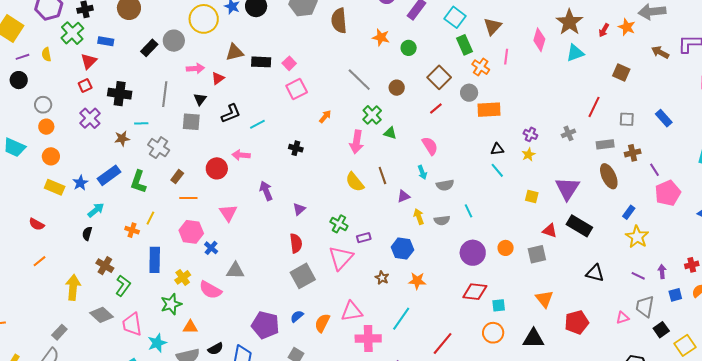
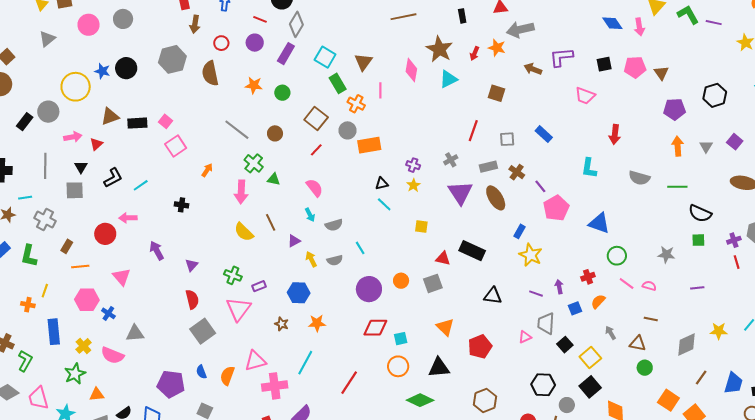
brown cross: (633, 153) -> (517, 172), turned -35
purple triangle: (567, 189) -> (460, 193), moved
blue semicircle: (297, 316) -> (201, 372), turned -64

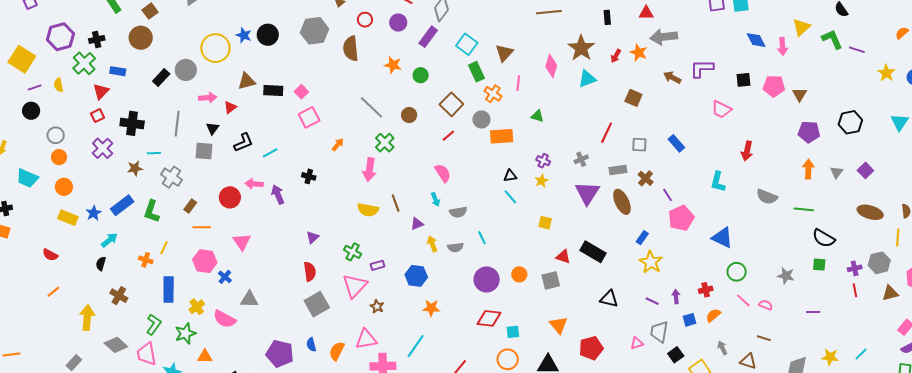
green triangle: (274, 179) -> (537, 116), moved
yellow semicircle: (244, 232) -> (368, 210), turned -40
purple arrow: (157, 251) -> (278, 194), moved
brown star: (282, 324) -> (377, 306), moved
green L-shape: (25, 361) -> (154, 324), moved

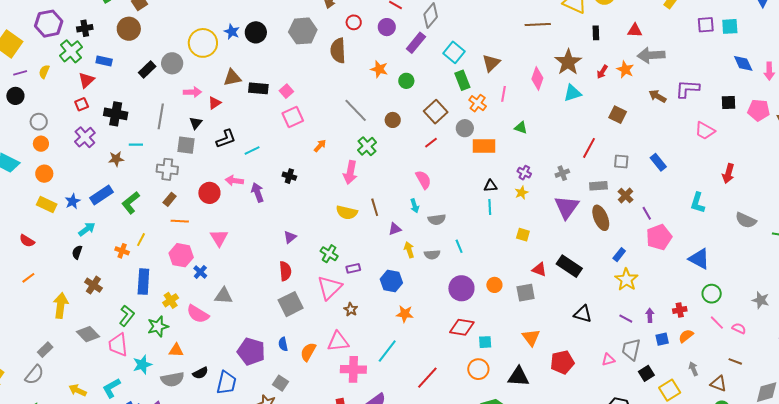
yellow semicircle: (58, 85) -> (44, 72), turned 32
gray cross: (171, 177) -> (167, 169), moved, turned -30
cyan line: (510, 197) -> (490, 207), turned 35
green L-shape: (152, 211) -> (131, 203), turned 30

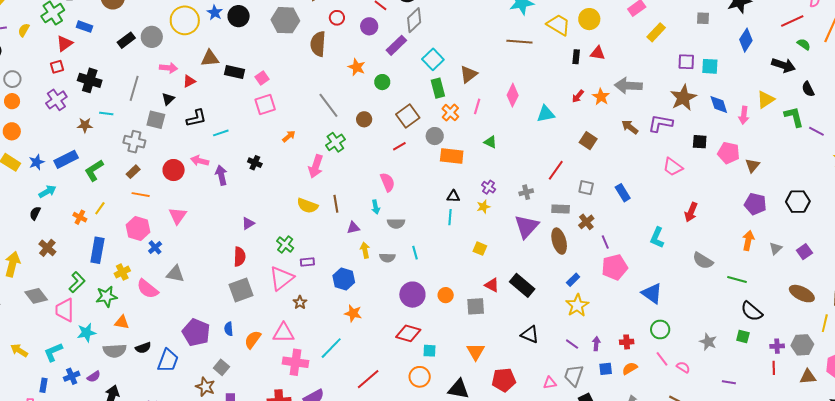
red triangle: (635, 30) -> (598, 53), moved
brown star: (568, 62) -> (683, 98), moved

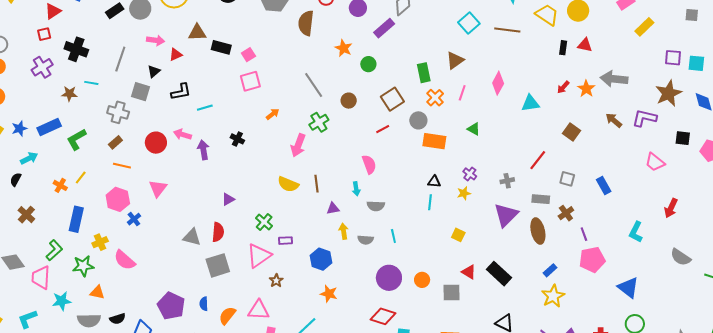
cyan square: (433, 59) -> (469, 23), moved
gray triangle: (175, 274) -> (192, 237), moved

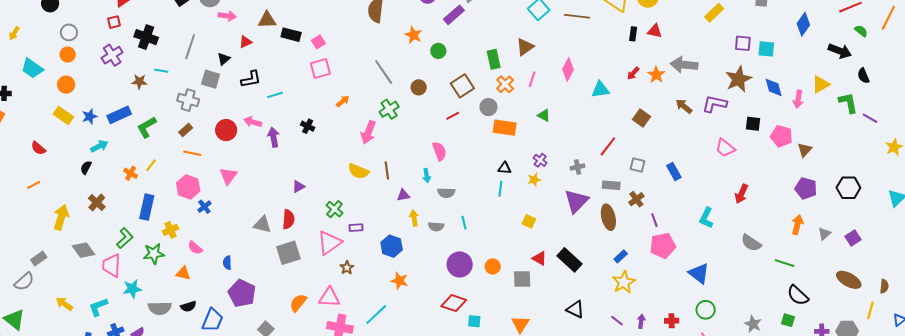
pink arrow: (156, 40) -> (227, 16), moved
pink semicircle: (125, 260) -> (195, 248), size x0.7
orange triangle: (97, 292) -> (183, 273), moved
blue semicircle: (204, 304) -> (227, 263), moved

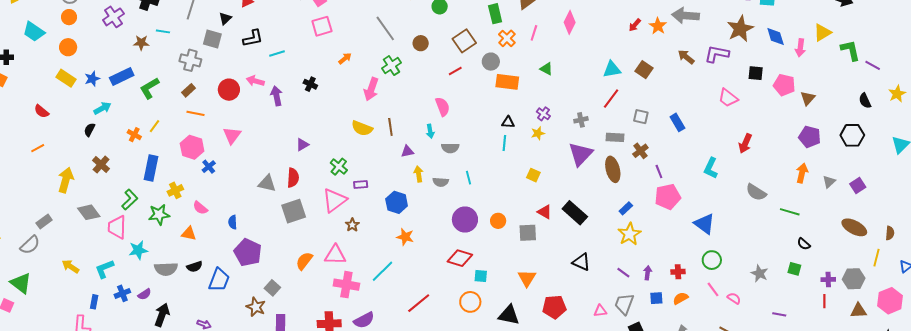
black semicircle: (863, 76) -> (865, 101), moved
cyan triangle: (600, 90) -> (612, 69), moved
black semicircle: (798, 295) -> (804, 244), size x0.6

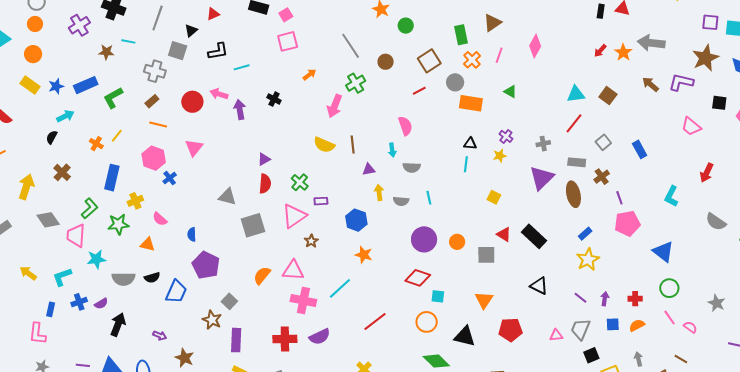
gray square: (641, 117) -> (603, 142), turned 35
red semicircle: (293, 178) -> (265, 184), moved

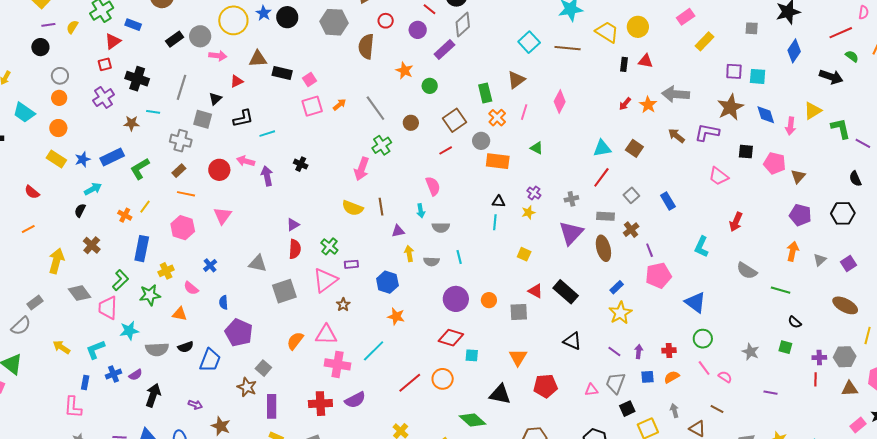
orange arrow: (309, 74) -> (340, 105), moved
blue cross: (170, 178) -> (210, 265), moved
orange circle: (427, 322) -> (443, 379), moved

